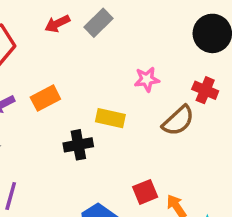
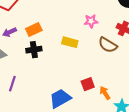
brown semicircle: (178, 121) -> (108, 45), turned 72
black cross: (78, 145) -> (34, 50), moved

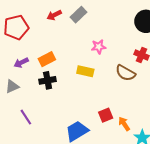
pink star: (91, 21) -> (99, 47), moved
purple line: (12, 84) -> (26, 117), turned -49

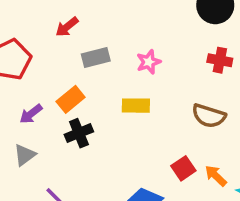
gray rectangle: (79, 15) -> (96, 57), moved, turned 42
brown semicircle: (125, 73) -> (209, 116), moved

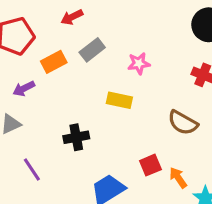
gray rectangle: (96, 57) -> (92, 50), turned -35
orange rectangle: (71, 99) -> (54, 62), moved
black cross: (79, 133) -> (76, 137), moved

